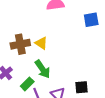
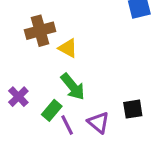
brown cross: (20, 44) -> (40, 31), moved

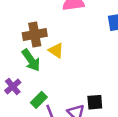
green arrow: (73, 87) -> (31, 60), moved
black square: (133, 109) -> (95, 102), moved

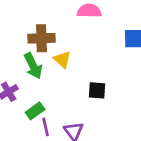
black square: (95, 102) -> (97, 90), moved

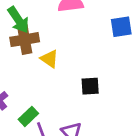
green arrow: (33, 66) -> (18, 20), moved

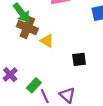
brown cross: (25, 40) -> (27, 27), turned 36

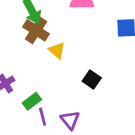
black square: (79, 59) -> (92, 79), turned 32

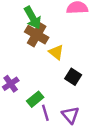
black square: (92, 79) -> (73, 77), moved

